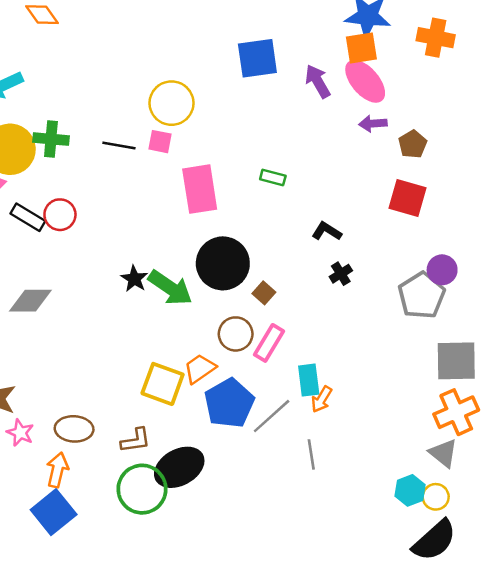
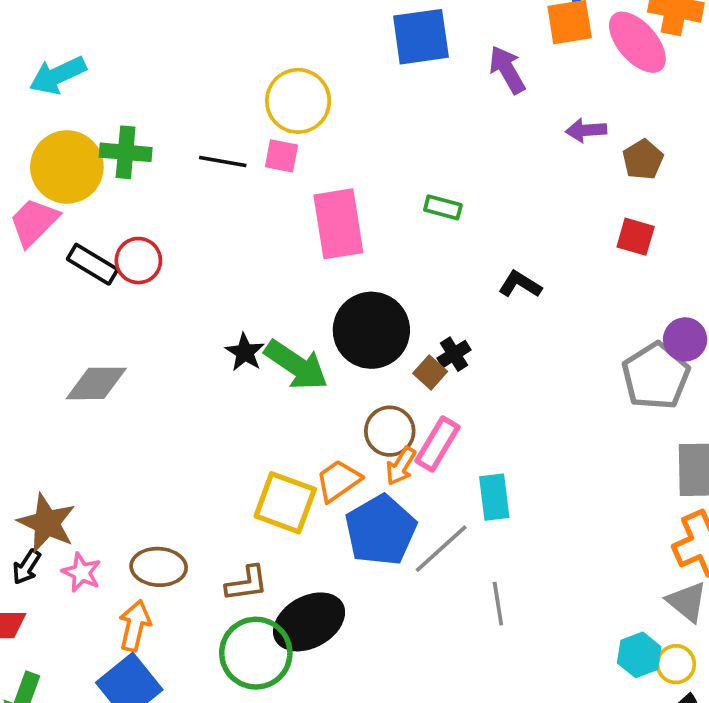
pink ellipse: (365, 81) -> (637, 42), moved
red square: (407, 198) -> (636, 237), size x0.7
black cross: (341, 274) -> (454, 354), moved
orange arrow: (322, 399) -> (401, 466), moved

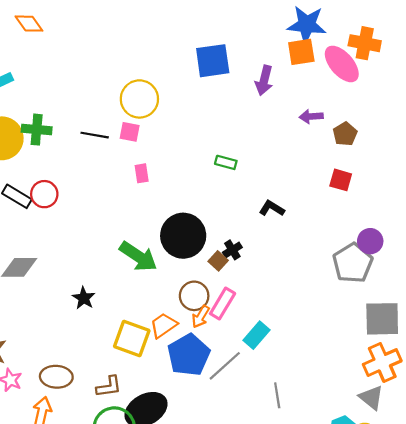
purple arrow: (507, 70) -> (264, 80), turned -136
pink rectangle: (338, 224) -> (142, 173), moved, size x0.5
black star: (245, 352) -> (84, 298), moved
cyan rectangle: (494, 497) -> (256, 335), turned 48
gray line: (498, 604) -> (277, 395), moved

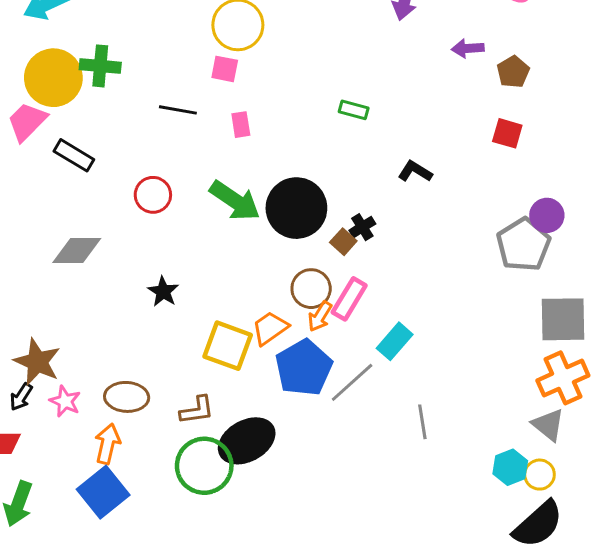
black line: (95, 135) -> (178, 110), moved
red circle: (44, 194) -> (153, 195), moved
green arrow: (138, 256) -> (235, 201), moved

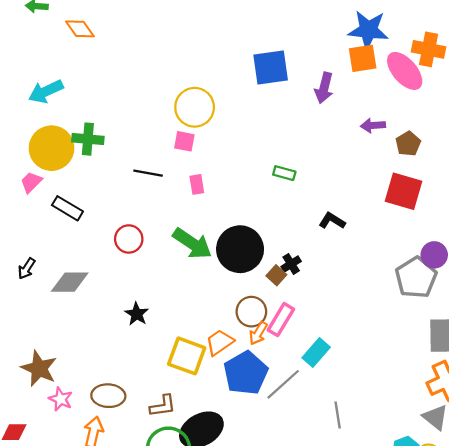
pink trapezoid: (27, 122) -> (31, 182), size x0.7
red square: (507, 133) -> (404, 191), size x1.6
black arrow: (21, 397) -> (27, 268), moved

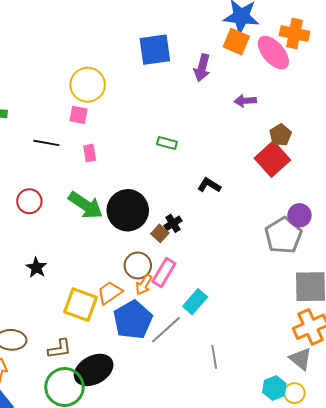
orange square: (363, 58) -> (236, 42), turned 32
brown pentagon: (408, 144) -> (280, 135), moved
red square: (404, 191) -> (272, 159), turned 32

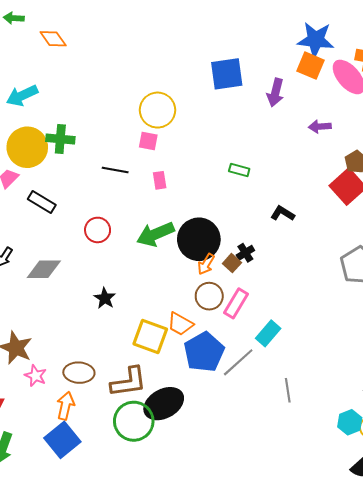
green arrow: (86, 205) -> (155, 234), turned 123
orange arrow: (144, 285) -> (206, 264), moved
orange trapezoid: (110, 293) -> (180, 324), turned -116
brown L-shape: (59, 349) -> (129, 382), size x1.5

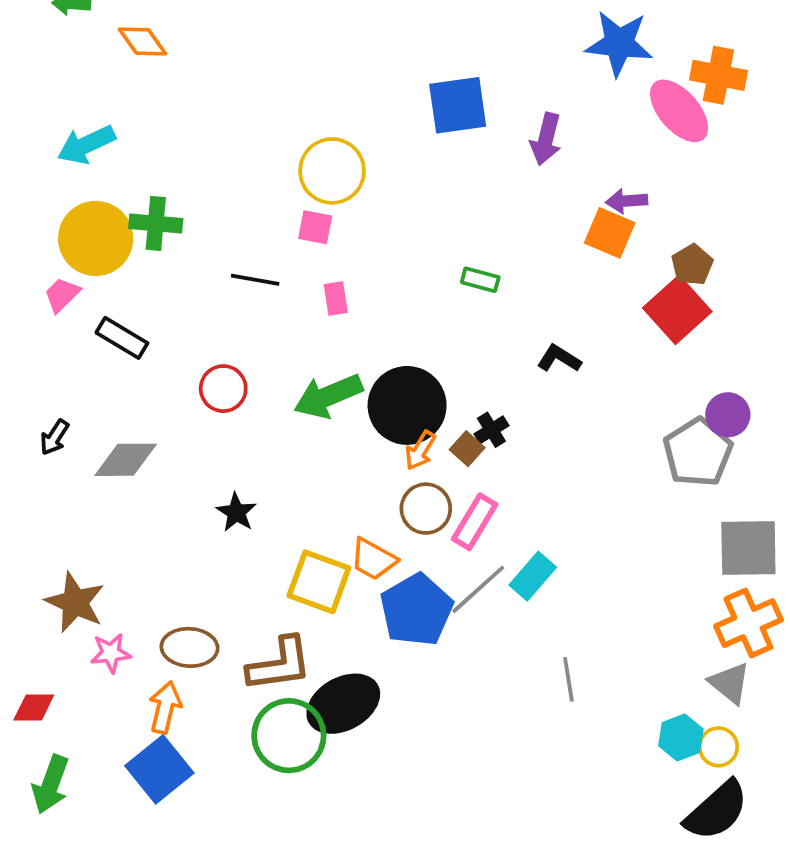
orange square: (311, 66) -> (610, 233), moved
gray line: (238, 362) -> (478, 589), moved
pink star: (36, 376) -> (111, 653), turned -30

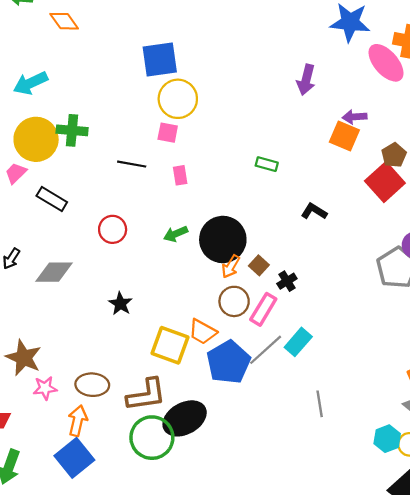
blue square: (458, 105) -> (160, 59), moved
green arrow: (328, 396) -> (176, 234), size x0.6
black cross: (491, 430) -> (287, 281), moved

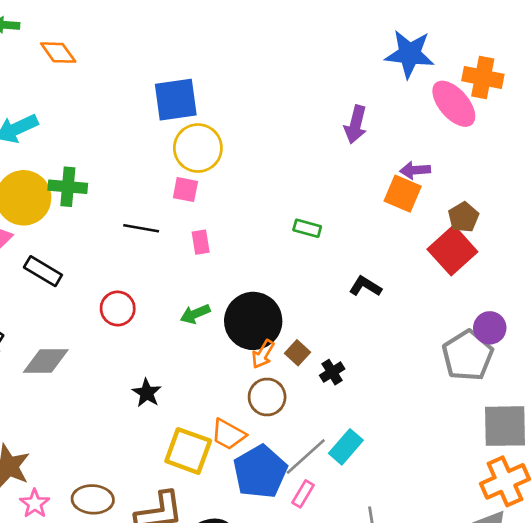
black star: (120, 304) -> (147, 393), moved
pink rectangle: (263, 309) -> (303, 494), moved, size x0.7
pink star: (45, 388) -> (35, 504), turned -30

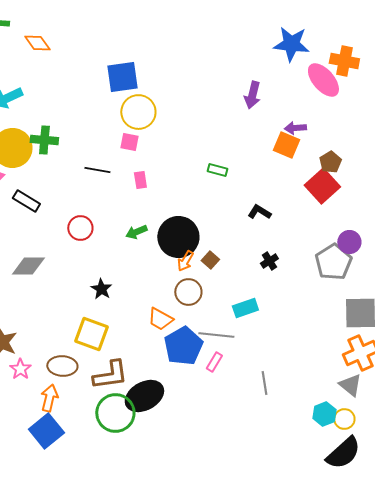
black cross: (332, 372) -> (269, 261), moved
cyan rectangle: (346, 447) -> (245, 308), moved, turned 30
yellow square: (188, 451) -> (91, 334), moved
gray line: (306, 456) -> (216, 335), turned 48

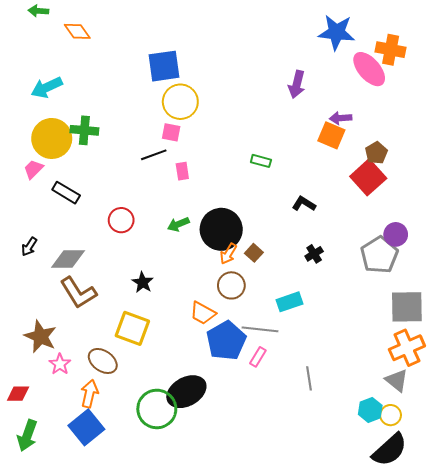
black line: (97, 170) -> (154, 155), moved, turned -30
brown ellipse: (62, 366) -> (103, 361), turned 32
brown L-shape: (110, 375) -> (78, 293), moved, turned 66

